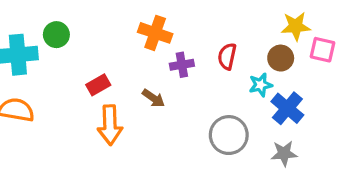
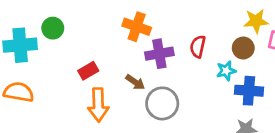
purple cross: (182, 65) -> (159, 54), size x1.4
blue cross: (287, 108) -> (249, 91), turned -36
gray circle: (229, 135) -> (162, 103), moved

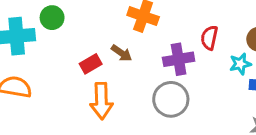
purple cross: (159, 54) -> (179, 59), moved
brown arrow: (135, 82) -> (121, 53), moved

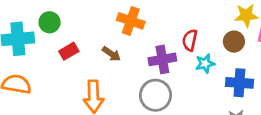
red rectangle: (91, 64) -> (69, 51), moved
cyan star: (240, 64) -> (205, 64), moved

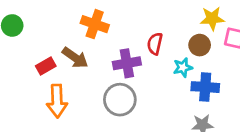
red rectangle: (69, 51) -> (46, 66), moved
brown arrow: (111, 54) -> (75, 58), size x1.4
cyan star: (205, 64) -> (183, 67), moved

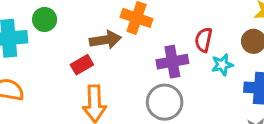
brown arrow: (75, 58) -> (105, 40), moved, turned -44
cyan star: (183, 67) -> (222, 65), moved

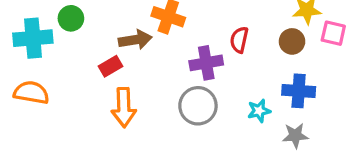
cyan star: (222, 65) -> (259, 111), moved

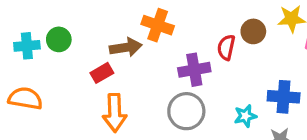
green circle: (71, 18) -> (59, 39), moved
cyan cross: (33, 38) -> (27, 46), size x0.7
brown circle: (292, 41) -> (253, 31), moved

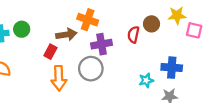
purple cross: (194, 70) -> (101, 44), moved
red rectangle: (102, 73) -> (50, 52), turned -32
gray circle: (186, 111) -> (91, 69), moved

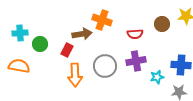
green circle: (22, 29) -> (40, 44), moved
red semicircle: (133, 35) -> (135, 34), moved, turned -105
purple cross: (101, 44) -> (136, 61), moved

